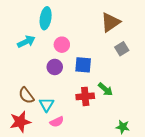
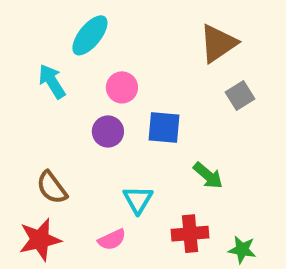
cyan ellipse: (46, 18) -> (90, 35), turned 30
cyan arrow: (26, 42) -> (52, 81), turned -96
red cross: (85, 96) -> (190, 234), moved
cyan triangle: (47, 105) -> (138, 200), moved

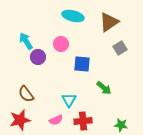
cyan ellipse: (90, 35) -> (73, 16), moved, turned 65
purple circle: (108, 131) -> (38, 57), moved
red cross: (190, 234) -> (83, 121), moved

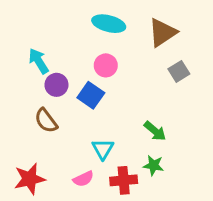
pink circle: (61, 44) -> (106, 65), moved
blue square: (82, 64) -> (91, 95), moved, turned 30
brown semicircle: (26, 94) -> (46, 121), moved
green star: (121, 125) -> (154, 165), moved

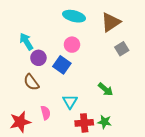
green star: (154, 165) -> (105, 122), moved
pink semicircle: (83, 179) -> (46, 113), moved, turned -80

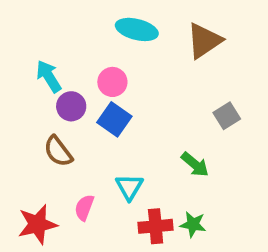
pink circle: (72, 45) -> (112, 82), moved
gray square: (122, 49) -> (227, 116), moved
pink semicircle: (46, 113) -> (84, 208), turned -144

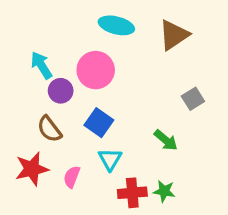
pink circle: (112, 82) -> (96, 70), size x1.5
blue square: (114, 119) -> (99, 123), moved
red star: (37, 224) -> (32, 169), moved

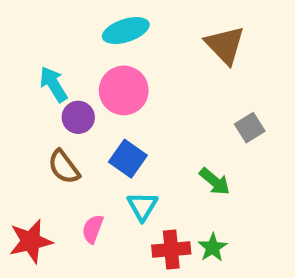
cyan ellipse: (116, 25) -> (126, 31), moved, turned -32
brown triangle: (174, 35) -> (225, 45), turned -40
red star: (32, 169) -> (31, 241), moved
green star: (164, 191) -> (213, 247), turned 30

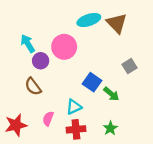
cyan ellipse: (126, 31) -> (89, 20), moved
blue square: (128, 159) -> (92, 82), moved
cyan triangle: (142, 206) -> (74, 107), turned 35
red cross: (171, 250) -> (76, 129), moved

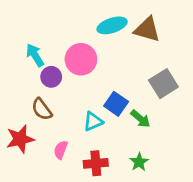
brown triangle: (117, 23) -> (147, 29), turned -30
gray square: (130, 66) -> (163, 84), size x1.5
cyan triangle: (74, 107) -> (93, 121), moved
red star: (16, 125) -> (20, 139), moved

